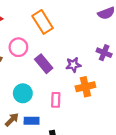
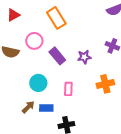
orange cross: (85, 87) -> (105, 84), moved

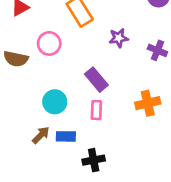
purple rectangle: (57, 56) -> (96, 80), moved
purple star: (84, 57) -> (119, 38), moved

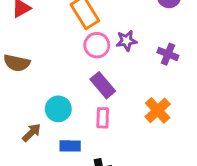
pink circle: (49, 43) -> (97, 45), moved
orange cross: (148, 103) -> (158, 110), turned -30
brown arrow: (41, 135) -> (32, 133), moved

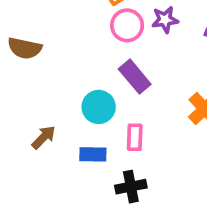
cyan circle: (58, 109) -> (99, 107), moved
pink rectangle: (103, 118) -> (135, 137), moved

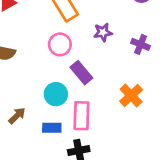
pink circle: (127, 25) -> (60, 44), moved
pink rectangle: (135, 137) -> (81, 116), size x1.5

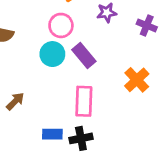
cyan circle: (56, 94) -> (52, 54), moved
blue rectangle: (52, 128) -> (52, 134), moved

